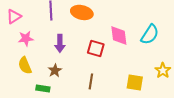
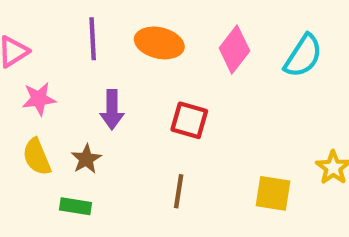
cyan semicircle: (150, 34) -> (303, 56), moved
pink diamond: (119, 35) -> (234, 49), moved, turned 45
brown star: (55, 70) -> (86, 159), moved

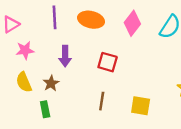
yellow square: (273, 193) -> (141, 106), moved
green rectangle: (75, 206) -> (45, 109), turned 70

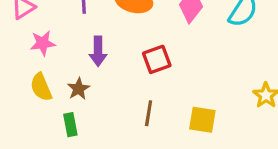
red square: (108, 62) -> (157, 59), turned -36

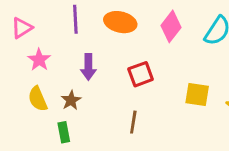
pink star: (43, 43) -> (39, 60), turned -30
yellow square: (202, 120) -> (197, 95), moved

